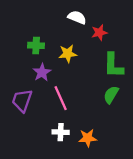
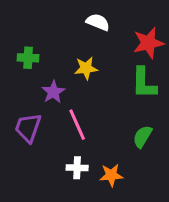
red star: (99, 33) -> (148, 43), moved, size x1.5
green cross: (36, 45) -> (28, 58), moved
green semicircle: (111, 95) -> (142, 137), moved

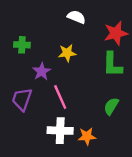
white cross: (77, 168) -> (60, 131), size x1.5

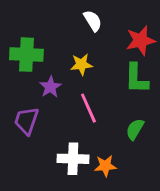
white semicircle: (76, 17) -> (93, 21), turned 36
green cross: (22, 45) -> (26, 55), size x1.6
pink line: (60, 97) -> (88, 108), moved

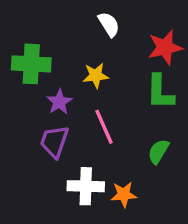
purple trapezoid: (26, 121) -> (54, 142), moved

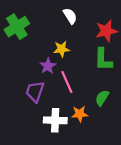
green cross: (31, 64) -> (17, 27), moved, turned -35
purple star: (59, 102) -> (48, 66), moved
orange star: (124, 194) -> (80, 114), moved

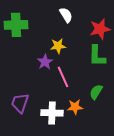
green cross: (17, 27) -> (16, 25), turned 30
purple trapezoid: (35, 92) -> (20, 103), moved

